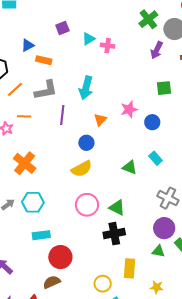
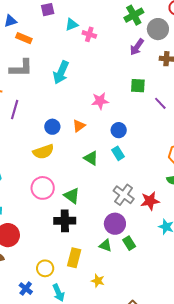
purple line: (62, 115) -> (15, 110), moved
orange triangle: (100, 120) -> (79, 126), moved
blue circle: (152, 122) -> (119, 130), moved

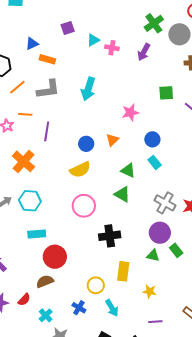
purple arrow: (137, 47) -> (144, 52), moved
green triangle: (72, 196) -> (122, 194), moved

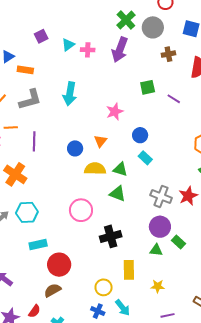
purple arrow: (144, 52) -> (120, 50), size x1.4
yellow semicircle: (80, 170) -> (95, 169), moved, turned -145
blue cross: (79, 308) -> (98, 311), moved

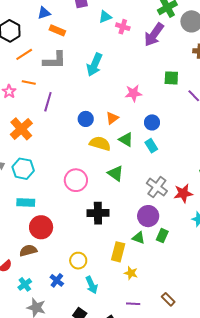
green triangle: (120, 169) -> (126, 140), moved
green rectangle: (178, 242) -> (162, 236), turned 56
yellow rectangle: (129, 270) -> (118, 252), moved
blue cross: (98, 311) -> (57, 280), moved

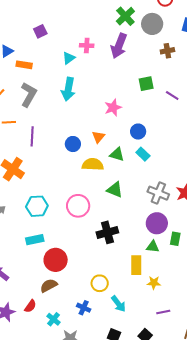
cyan triangle: (105, 17) -> (69, 58), moved
gray L-shape: (55, 60) -> (29, 95), turned -45
cyan hexagon: (23, 169) -> (37, 206), moved

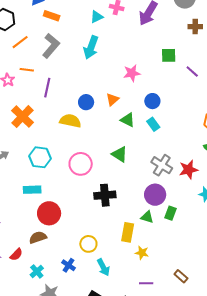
yellow semicircle: (93, 164) -> (70, 121), moved

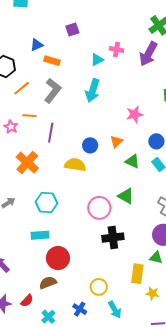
pink circle: (81, 164) -> (99, 208), moved

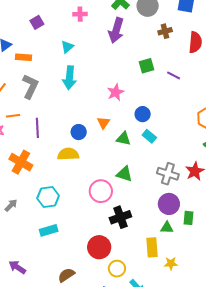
pink cross: (116, 49) -> (80, 14), moved
red circle: (58, 258) -> (99, 247), moved

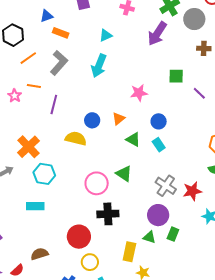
orange cross: (21, 162) -> (28, 147), moved

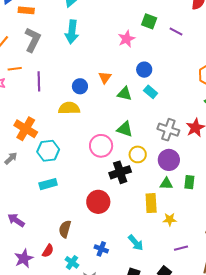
green square: (176, 76) -> (149, 21), turned 35
pink star: (139, 93) -> (126, 39), moved
green rectangle: (173, 234) -> (189, 182), moved
brown semicircle: (40, 254) -> (65, 229), turned -42
yellow circle: (90, 262) -> (138, 154), moved

